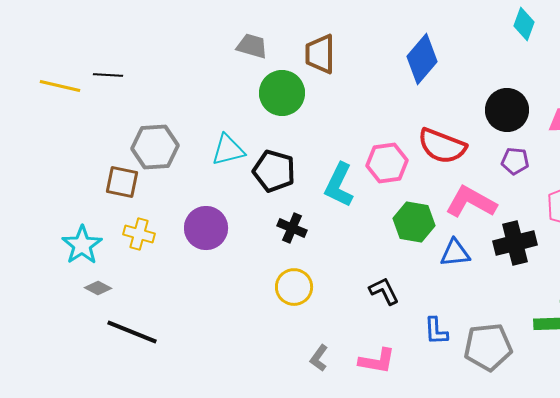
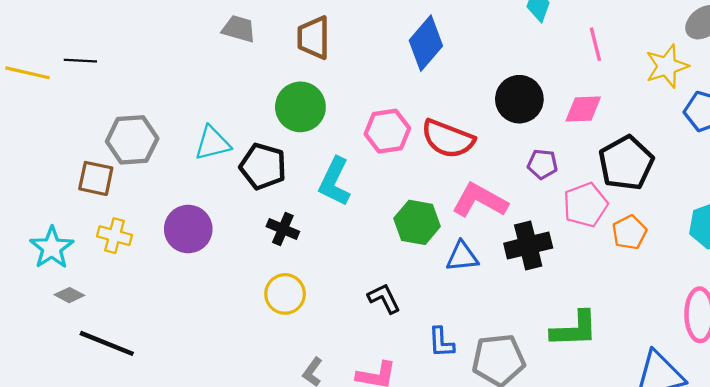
green circle: (282, 93) -> (300, 107), moved
purple pentagon: (515, 161) -> (542, 164), moved
pink hexagon: (387, 163) -> (387, 131), moved

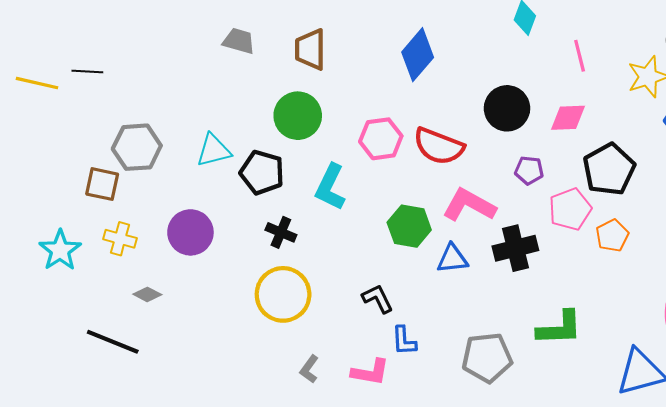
yellow circle: (285, 294) -> (283, 294), size x1.4
gray diamond: (69, 295) -> (147, 294), moved
blue L-shape: (441, 342) -> (404, 341), moved

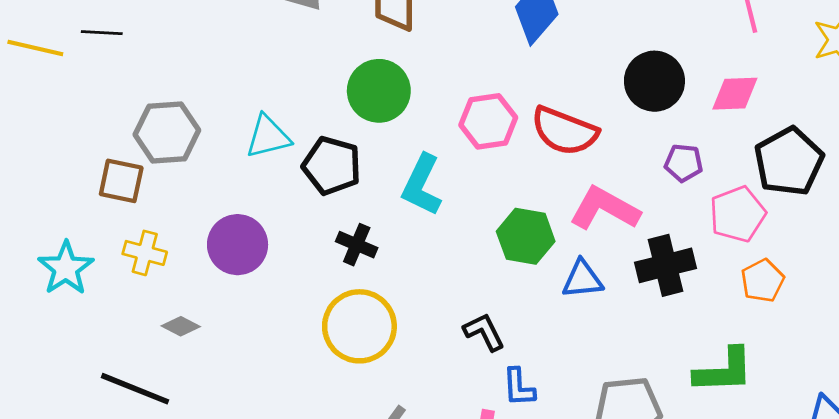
orange pentagon: (612, 236) -> (763, 281), moved

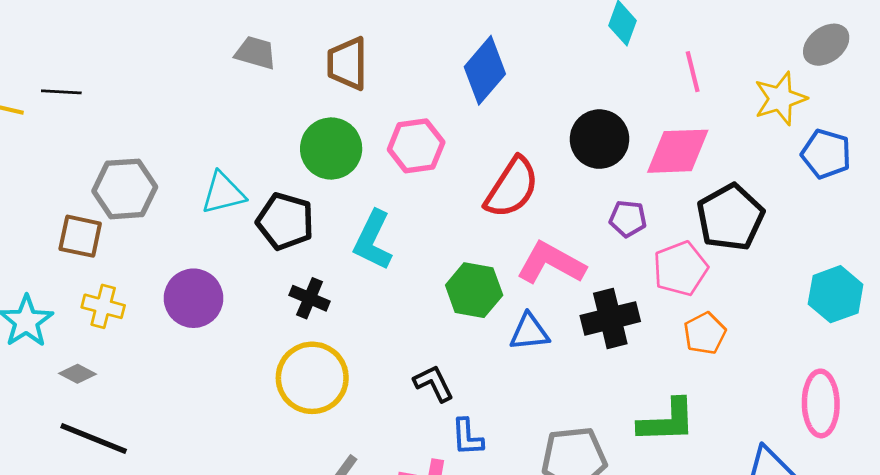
pink diamond: (735, 94) -> (678, 151), size x1.4
pink hexagon: (488, 121) -> (416, 146), moved
red semicircle: (564, 131) -> (512, 188), turned -78
gray diamond: (181, 326) -> (77, 374), moved

